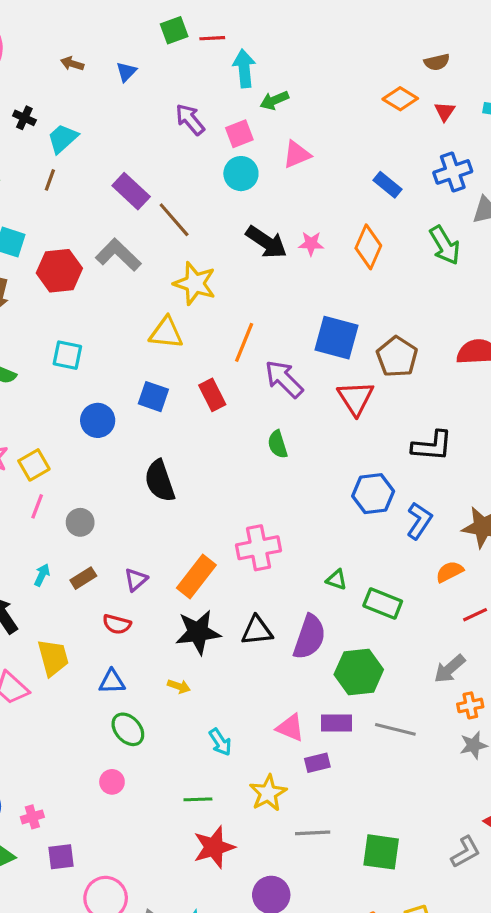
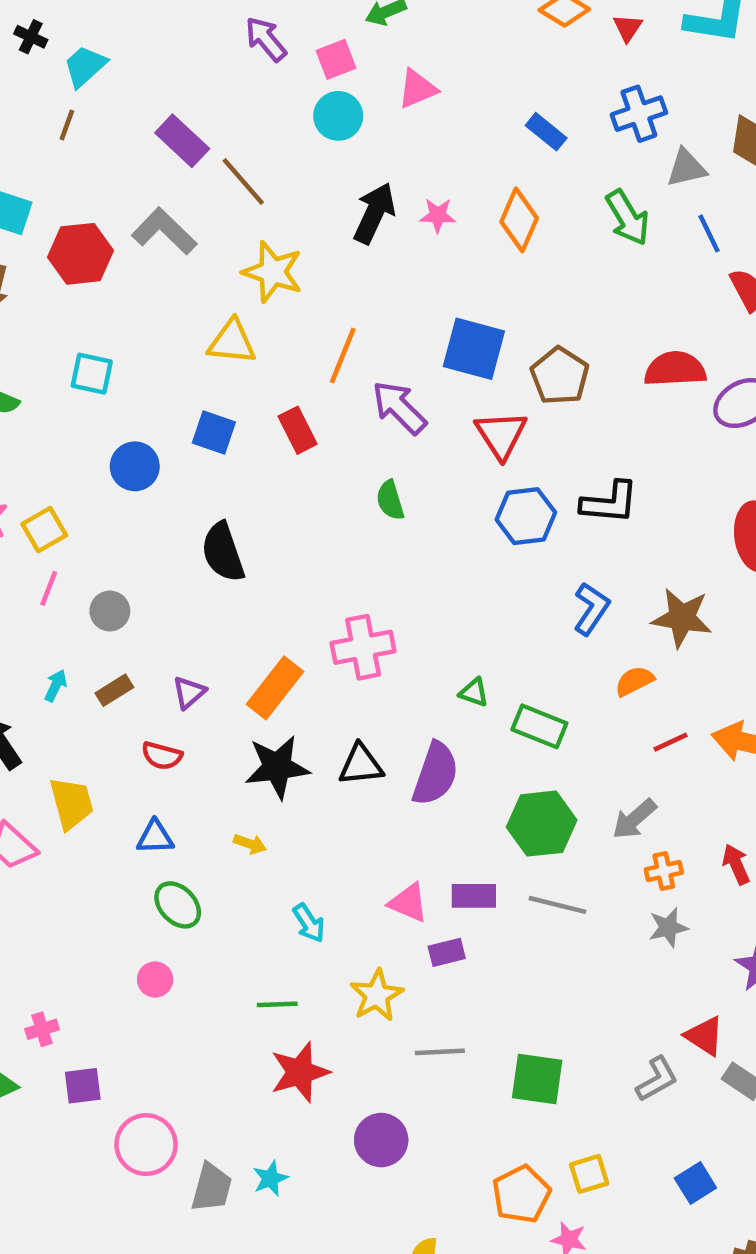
black arrow: (266, 242) -> (374, 213), turned -99
blue hexagon: (373, 494) -> (526, 516), moved
green hexagon: (359, 672) -> (542, 824), moved

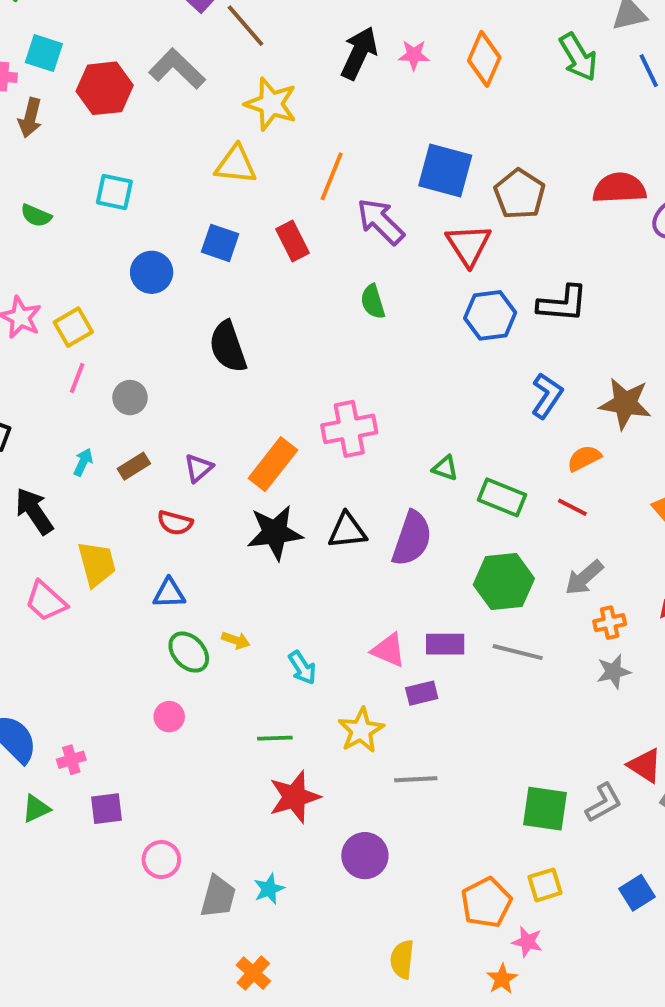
red line: (671, 742) -> (572, 507), moved, turned 52
yellow arrow: (250, 844) -> (236, 640), moved
green square: (537, 1079) -> (545, 809), moved
pink circle: (146, 1145) -> (161, 860), size x0.7

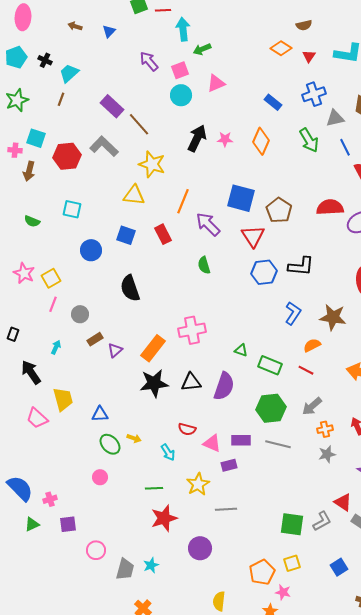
brown rectangle: (134, 466) -> (95, 339), moved
red semicircle: (175, 523) -> (187, 429), moved

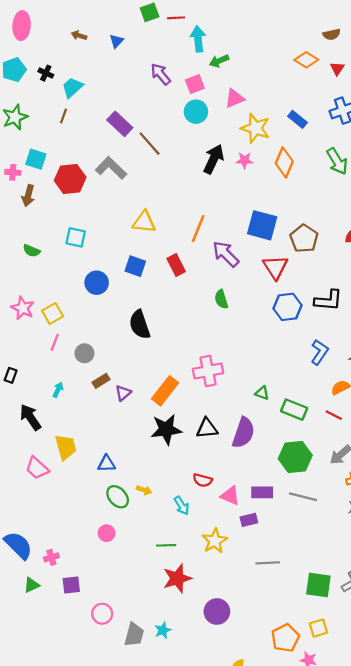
yellow star: (152, 164) -> (255, 128), moved
gray line: (226, 509) -> (268, 563), moved

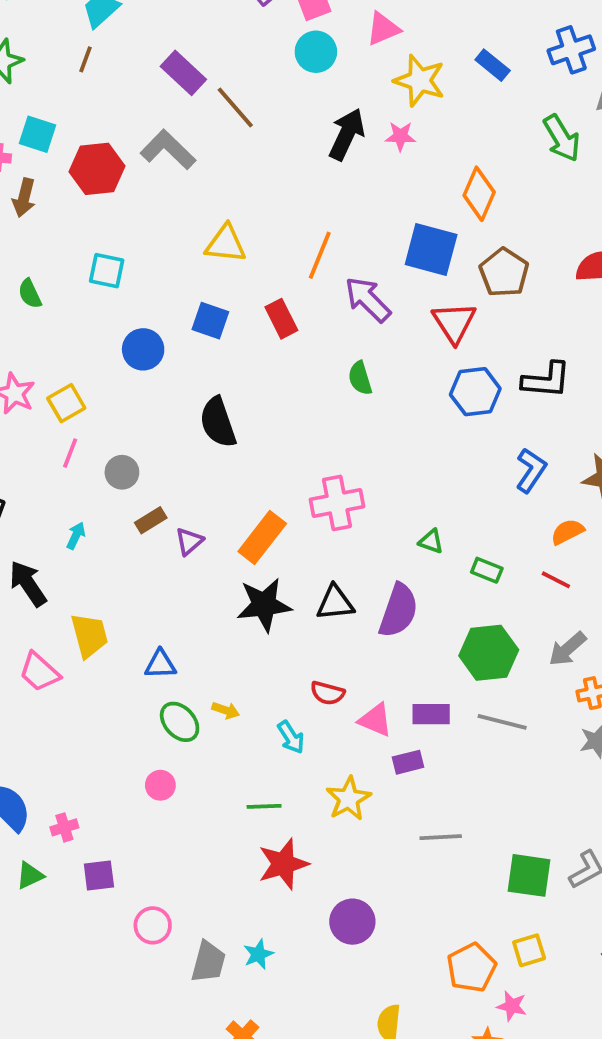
orange diamond: (284, 162) -> (479, 194), moved
green semicircle: (32, 251) -> (30, 294), turned 42
green rectangle: (294, 410) -> (487, 570), size x0.7

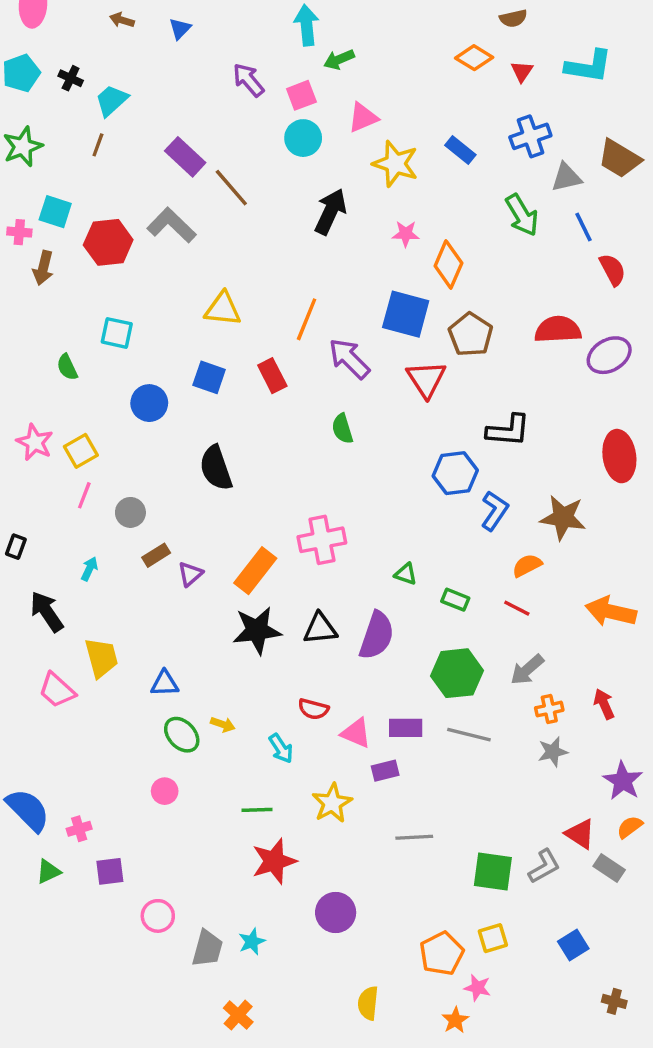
pink star: (400, 136) -> (406, 234), moved
green semicircle: (30, 294) -> (67, 367), moved
blue hexagon: (475, 392) -> (455, 473), moved

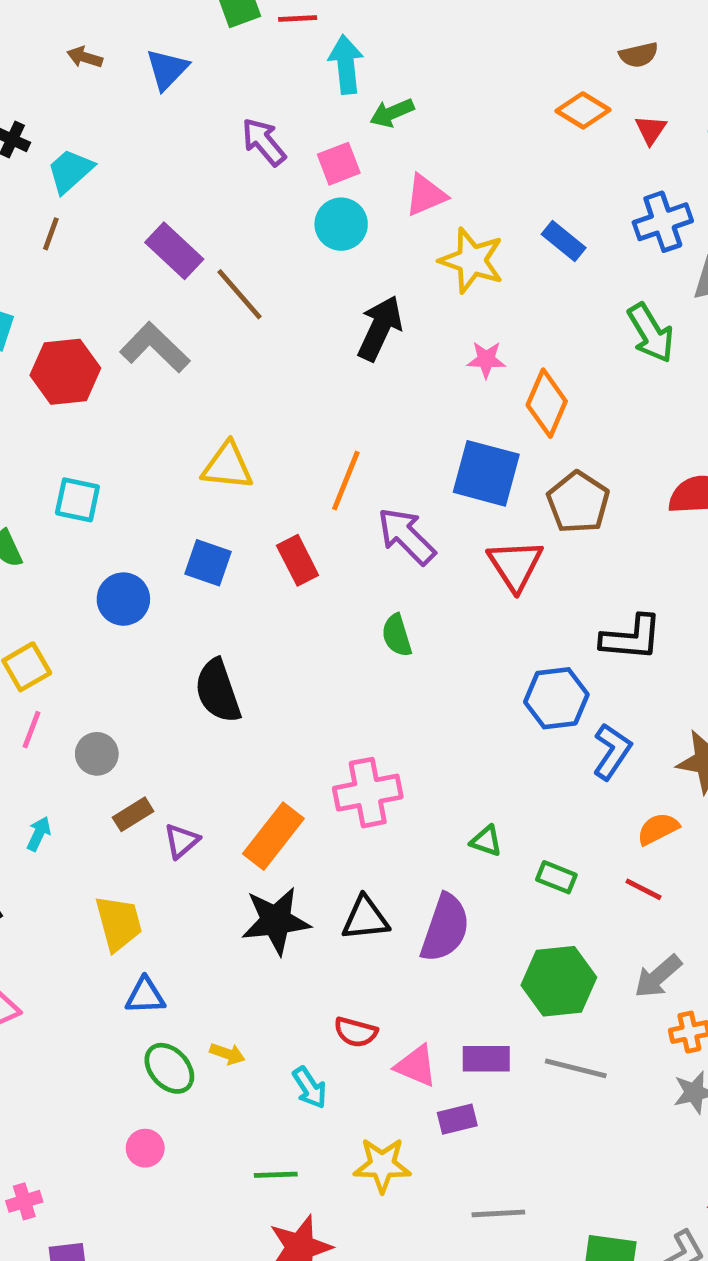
blue triangle: (180, 29) -> (167, 69), size x1.4
yellow trapezoid: (101, 658) -> (119, 923), moved
yellow star: (332, 803) -> (382, 1165), turned 30

